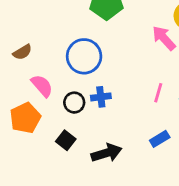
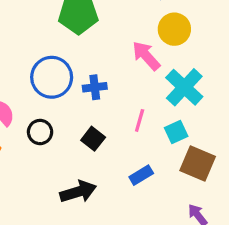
blue cross: (101, 97) -> (95, 87), moved
black square: (66, 140) -> (93, 139), moved

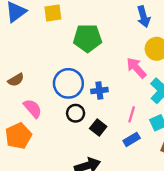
black circle: (40, 132) -> (76, 113), moved
blue rectangle: (141, 175) -> (132, 139), moved

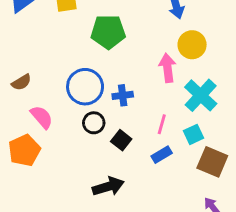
pink arrow: (136, 68) -> (167, 68), turned 35

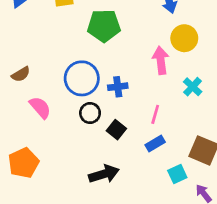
cyan cross: (201, 95) -> (193, 87), size x0.6
cyan square: (193, 134) -> (177, 174), moved
orange pentagon: (24, 150) -> (24, 163), moved

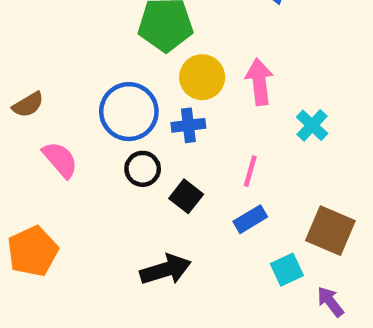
yellow circle: (184, 38) -> (202, 77), moved

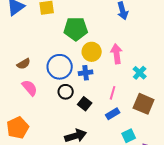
brown semicircle: (28, 105) -> (24, 64), moved
brown square: (330, 231) -> (144, 104), moved

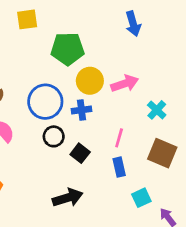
pink arrow: (117, 54) -> (125, 84), turned 78
blue rectangle: (113, 114) -> (119, 167), turned -72

